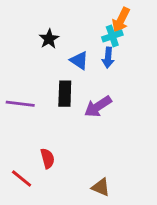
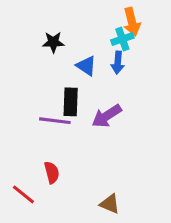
orange arrow: (121, 20) -> (132, 22), turned -40
black star: (49, 39) -> (53, 42), turned 30
purple line: (20, 104) -> (55, 121), moved

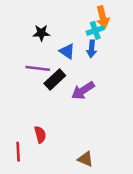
black rectangle: (71, 102) -> (55, 79), turned 45
purple line: (55, 121) -> (38, 68), moved
red line: (23, 194) -> (18, 152), turned 48

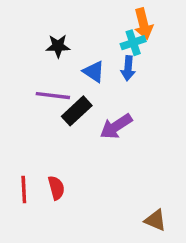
red line: (18, 152) -> (24, 190), moved
brown triangle: (85, 159) -> (155, 220), moved

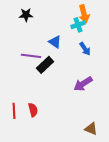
black star: (58, 46) -> (26, 15), moved
blue arrow: (128, 68) -> (85, 49), moved, turned -40
purple arrow: (116, 126) -> (83, 84), moved

